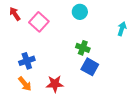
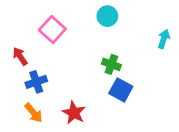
red arrow: (15, 14) -> (20, 56), moved
red star: (55, 84) -> (74, 113), turned 30

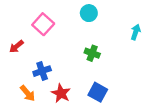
red arrow: (20, 56) -> (16, 47), turned -96
blue cross: (36, 82) -> (42, 71), moved
blue square: (121, 90) -> (98, 92), moved

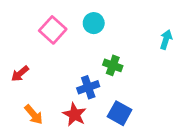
cyan circle: (89, 13) -> (94, 23), moved
red arrow: (16, 47) -> (20, 74), moved
blue cross: (42, 71) -> (88, 87), moved

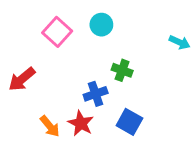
cyan arrow: (166, 39) -> (180, 42), turned 96
red arrow: (20, 74) -> (22, 79), size x1.4
orange arrow: (34, 115) -> (50, 126), moved

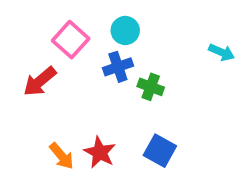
red arrow: (22, 79) -> (40, 81), moved
blue cross: (96, 94) -> (118, 67), moved

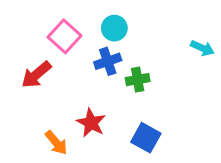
green cross: (151, 87) -> (138, 80), turned -30
red star: (100, 152) -> (91, 123), moved

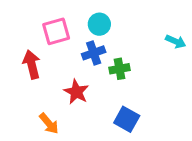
pink square: (65, 36) -> (56, 31), turned 32
red arrow: (36, 75) -> (32, 64), turned 116
red star: (91, 123) -> (76, 92), moved

